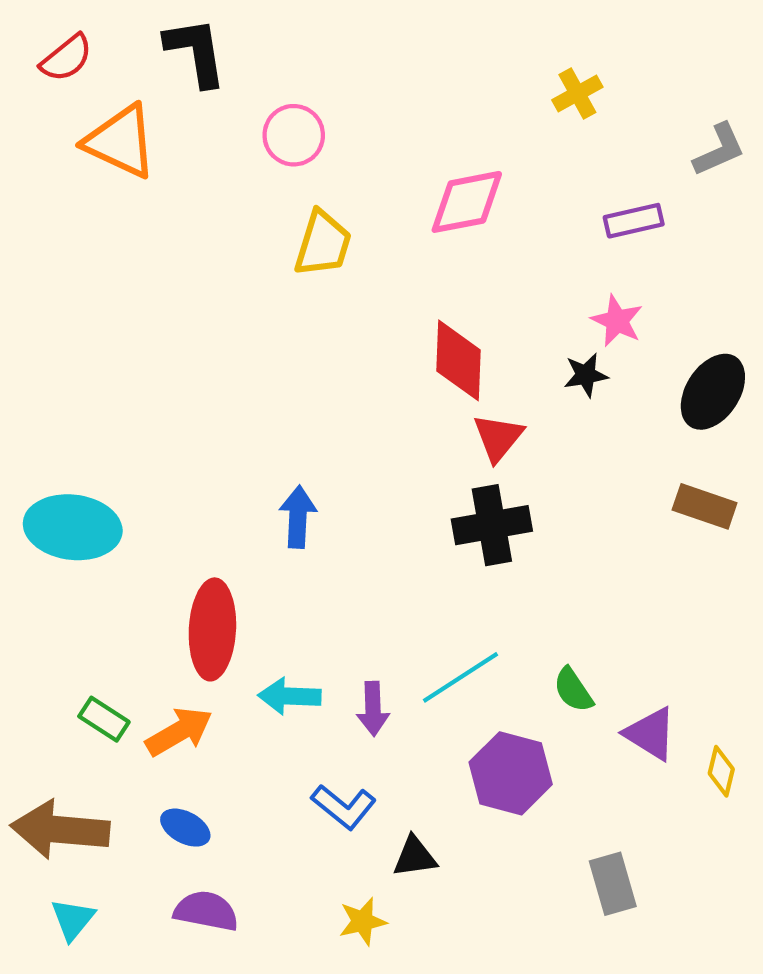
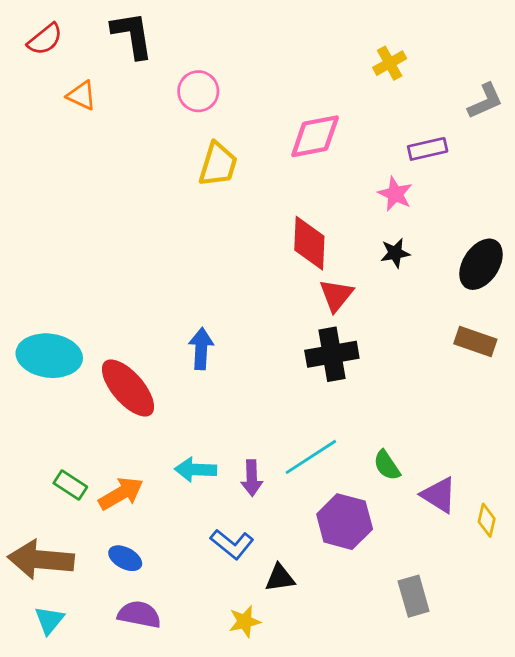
orange triangle: (121, 141) -> (82, 95), size x0.6
pink star: (617, 321) -> (395, 194), moved
red ellipse: (212, 629) -> (128, 388), moved, turned -44

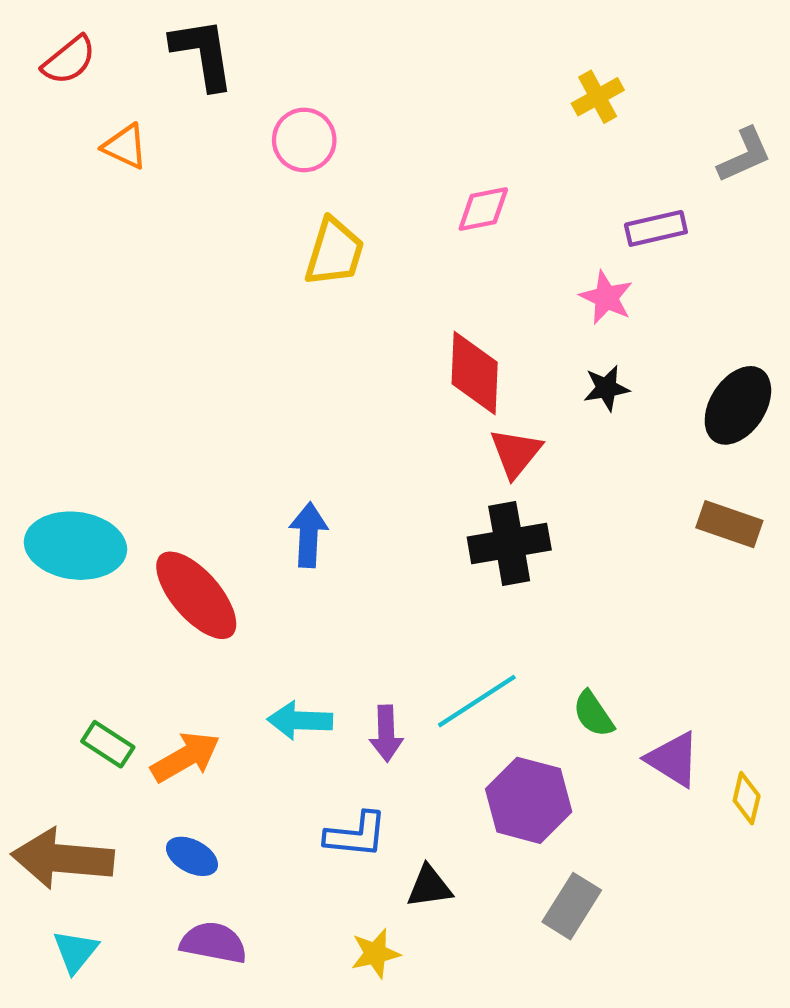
pink diamond: (315, 136) -> (483, 209), size x0.7
blue L-shape: (232, 544) -> (356, 835), turned -33
gray rectangle: (414, 596) -> (572, 906), moved, turned 48

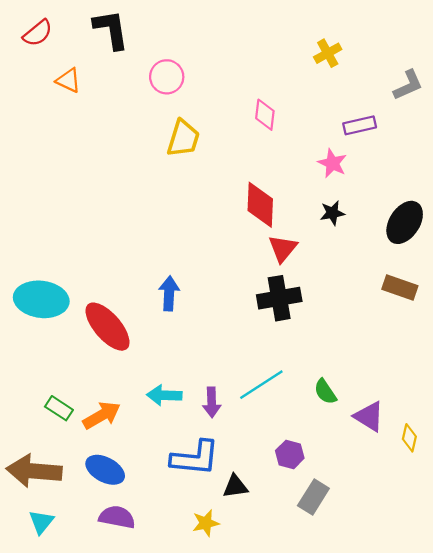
pink diamond: (483, 209) -> (265, 115), turned -72
purple hexagon: (529, 800) -> (290, 454), moved, size x0.6
blue L-shape: (356, 835) -> (195, 458), size x1.4
blue ellipse: (192, 856) -> (105, 470), size x1.4

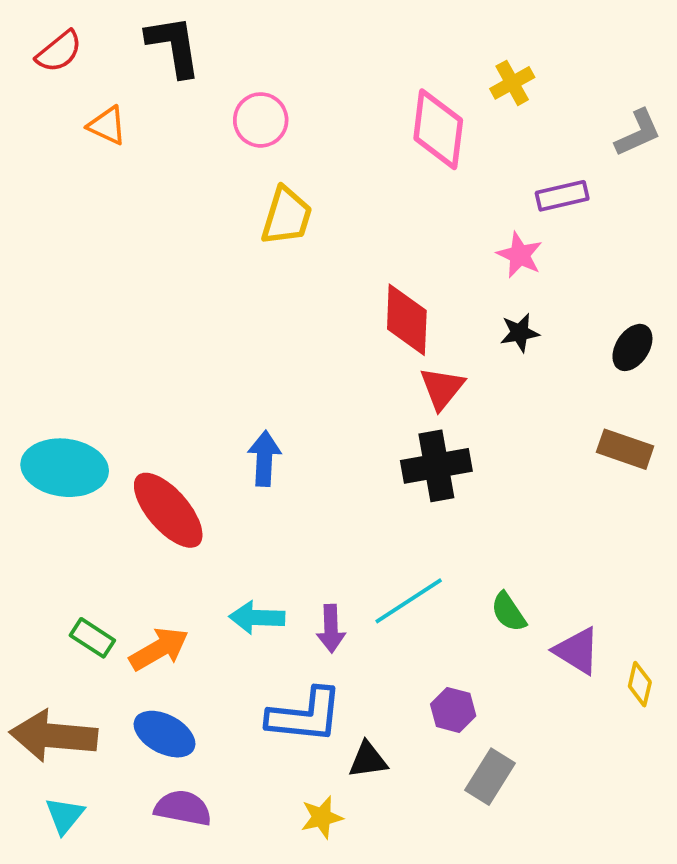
pink diamond: (265, 115) -> (438, 129), moved, size x1.6
black ellipse: (405, 222) -> (632, 347), size x0.7

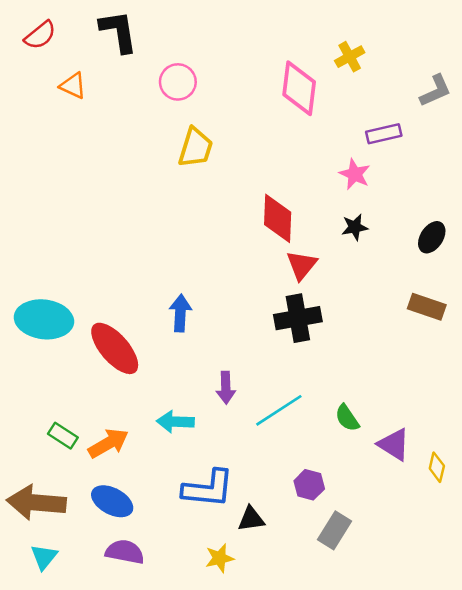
purple arrow: (331, 629) -> (226, 388), moved

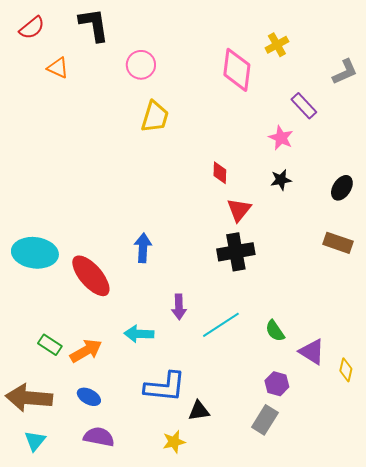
purple rectangle: (384, 134) -> (304, 106), turned 60
red diamond: (278, 218) -> (220, 173), size x0.6
purple hexagon: (309, 485) -> (277, 384), moved
blue ellipse: (112, 501) -> (89, 397), size x0.7

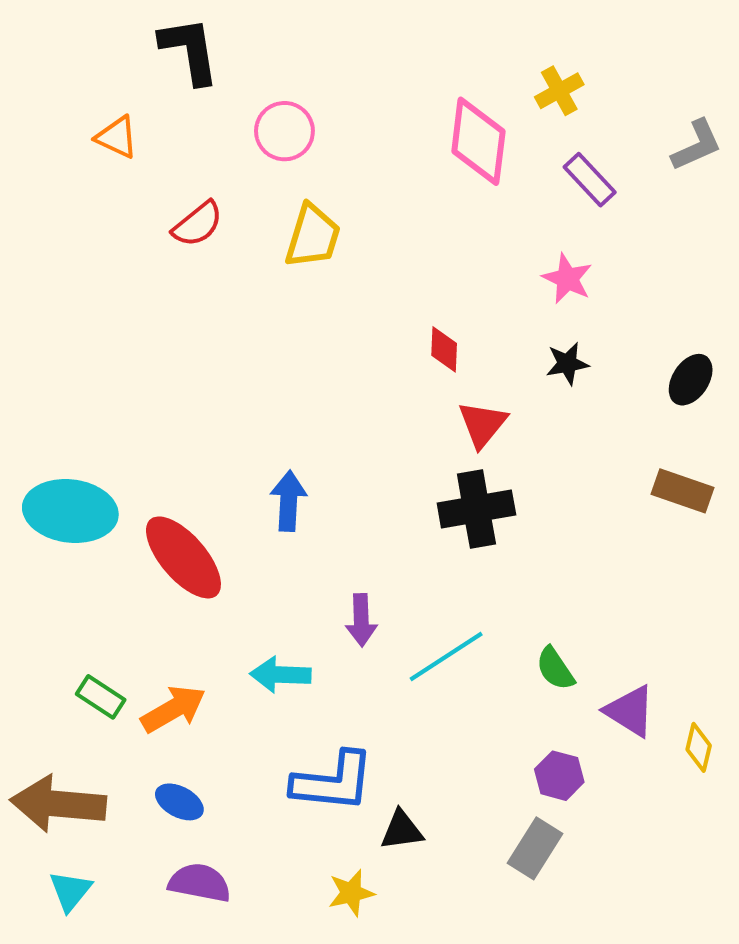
red semicircle: (32, 28) -> (198, 224), moved
purple rectangle: (304, 106) -> (590, 180), moved

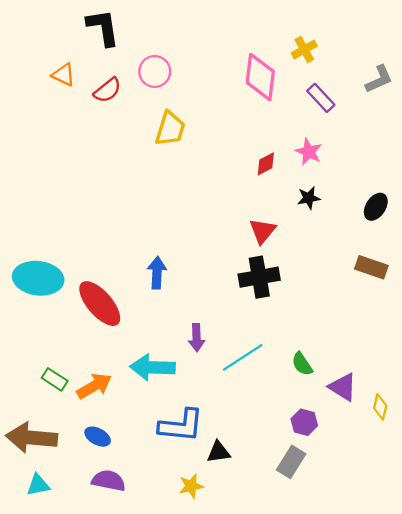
red semicircle: (198, 224) -> (107, 90), moved
red diamond: (444, 349) -> (266, 164), moved, turned 60
cyan arrow: (280, 675) -> (153, 367), size x1.4
cyan triangle: (70, 891) -> (38, 485), turned 40

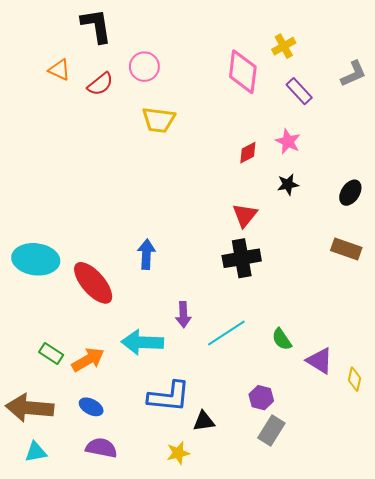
yellow trapezoid: (170, 129) -> (159, 120), turned 80
purple hexagon: (304, 422) -> (261, 398), moved

